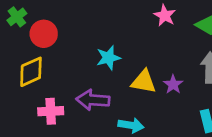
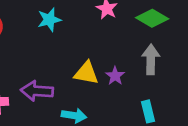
cyan star: (108, 58) -> (49, 20), moved

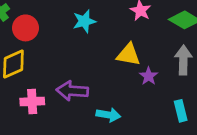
yellow triangle: (86, 73) -> (128, 55), moved

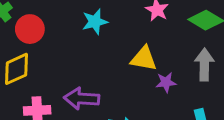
purple star: (149, 76) -> (166, 82), turned 30

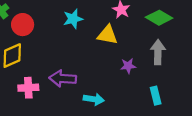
yellow triangle: (144, 59) -> (107, 35), moved

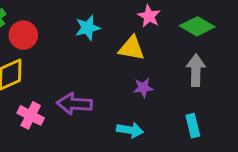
purple star: (128, 66) -> (143, 88), moved
pink cross: (28, 88) -> (31, 115), turned 30
cyan arrow: (94, 99) -> (130, 130), moved

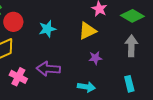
cyan star: (88, 28) -> (47, 29), moved
yellow triangle: (131, 48) -> (87, 31), turned -36

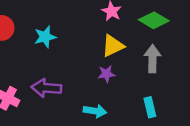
yellow triangle: (87, 31) -> (113, 46), moved

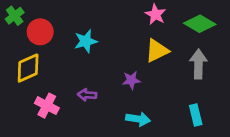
purple star: (106, 74) -> (131, 80), moved
purple arrow: (46, 88) -> (87, 95), size x0.6

